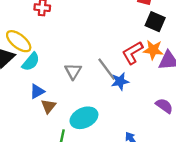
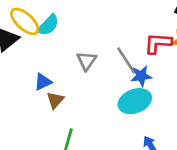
red L-shape: (133, 53) -> (158, 43), turned 30
cyan semicircle: (31, 62) -> (48, 25), moved
cyan ellipse: (84, 118) -> (135, 101), moved

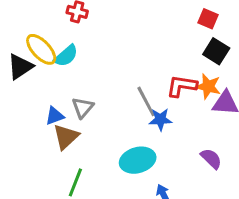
gray triangle: (87, 61) -> (83, 108), moved
brown triangle: (55, 100) -> (66, 137), size x1.4
cyan ellipse: (135, 101) -> (138, 160), moved

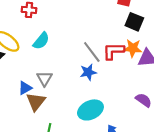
cyan semicircle: (66, 56) -> (41, 41), moved
gray line: (146, 101) -> (92, 52), moved
blue star: (160, 119) -> (88, 72), moved

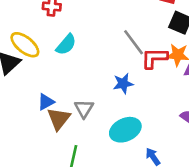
gray line: (92, 52) -> (134, 42), moved
gray triangle: (44, 79) -> (84, 109), moved

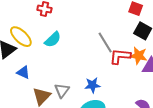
blue star: (123, 83) -> (92, 85), moved
blue triangle: (46, 102) -> (23, 72), moved, turned 48

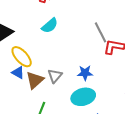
yellow ellipse: (21, 37) -> (22, 57), moved
blue triangle: (23, 72) -> (18, 73), moved

